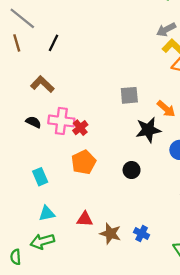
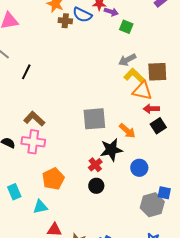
brown L-shape: (42, 84) -> (34, 119), moved
gray square: (129, 95) -> (94, 119), size x1.4
red cross: (80, 128) -> (95, 165), moved
cyan triangle: (47, 213) -> (40, 207), moved

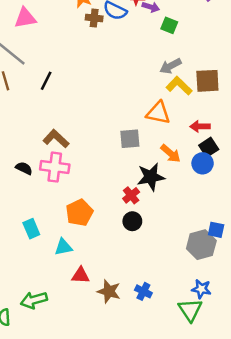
orange triangle: (142, 91) -> (158, 113), moved
gray square: (94, 119) -> (130, 139), size x0.7
blue circle: (139, 168) -> (203, 163), moved

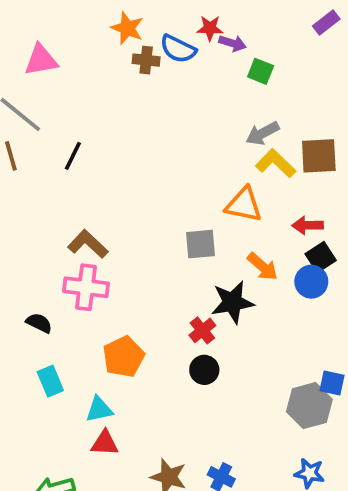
black semicircle: (24, 168) -> (39, 323), moved
red triangle: (81, 275) -> (105, 443), moved

